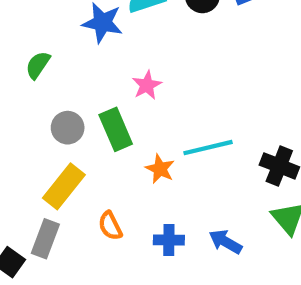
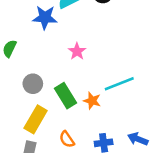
green rectangle: (116, 129) -> (66, 96), moved

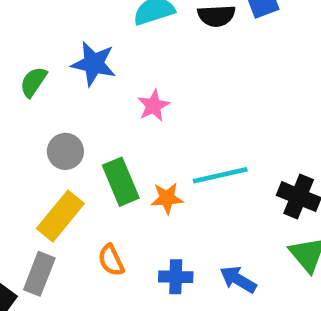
blue star: (45, 17) -> (94, 64), moved
orange star: (92, 101) -> (167, 198), turned -30

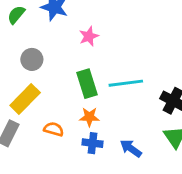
green rectangle: (121, 182) -> (87, 84), moved
orange star: (167, 198) -> (89, 117), moved
orange semicircle: (111, 260) -> (54, 129), turned 126

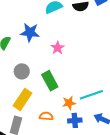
cyan line: (126, 83) -> (91, 95), moved
green rectangle: (87, 84) -> (50, 81), moved

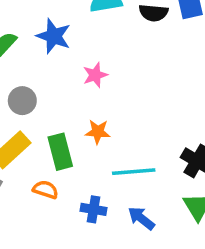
green rectangle: (50, 81) -> (60, 152), moved
orange star: (69, 103) -> (98, 132), moved

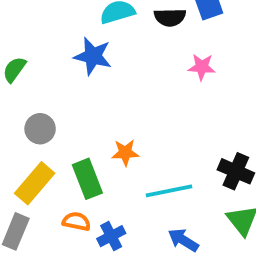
blue star: (54, 36) -> (93, 56), moved
pink star: (95, 75) -> (202, 67), moved, turned 30
blue cross: (94, 209) -> (111, 236), moved, turned -30

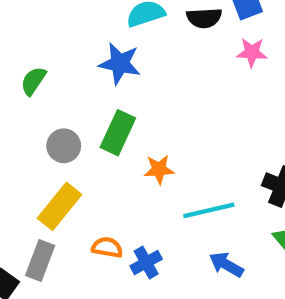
pink star: (202, 67) -> (252, 52), moved
green rectangle: (87, 179) -> (118, 133), moved, turned 48

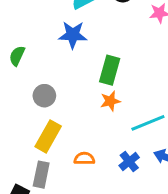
green rectangle: (118, 133) -> (110, 70), moved
blue cross: (146, 262) -> (129, 161), moved

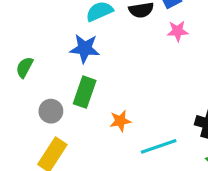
green rectangle: (110, 70) -> (85, 92), moved

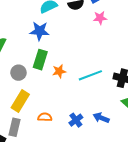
orange star: (120, 121) -> (59, 71), moved
cyan line: (159, 146) -> (90, 75), moved

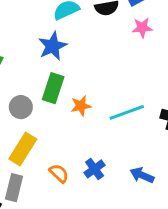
blue star: (39, 31) -> (53, 46), turned -30
orange semicircle: (45, 117) -> (59, 173), turned 40
blue cross: (76, 120) -> (95, 169), moved

